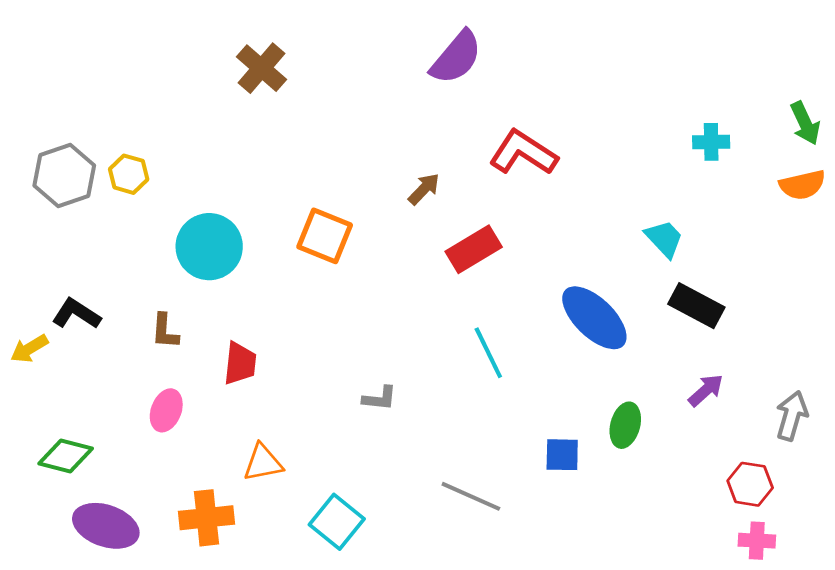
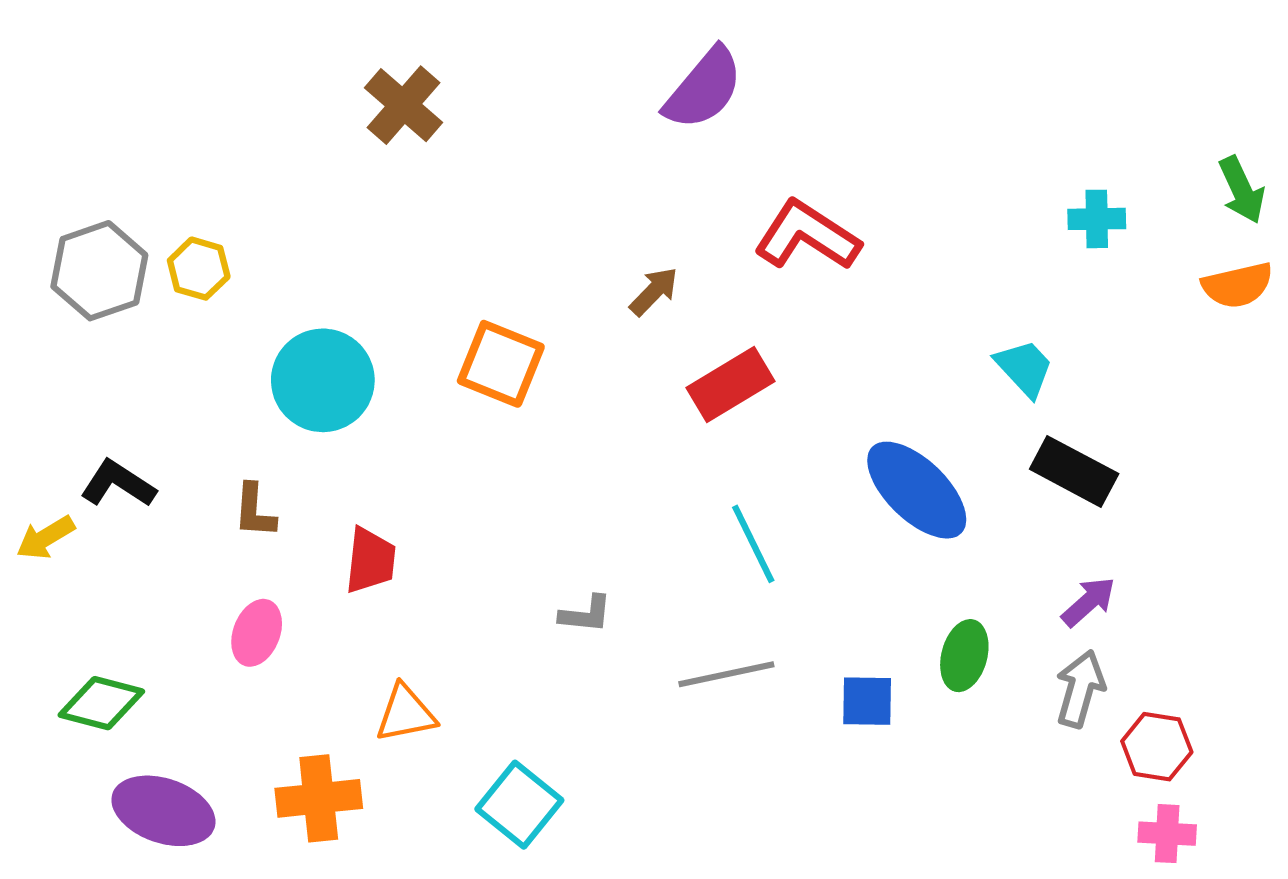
gray arrow: (792, 416) -> (1080, 689), moved
gray line: (471, 496) -> (726, 674), moved, turned -36

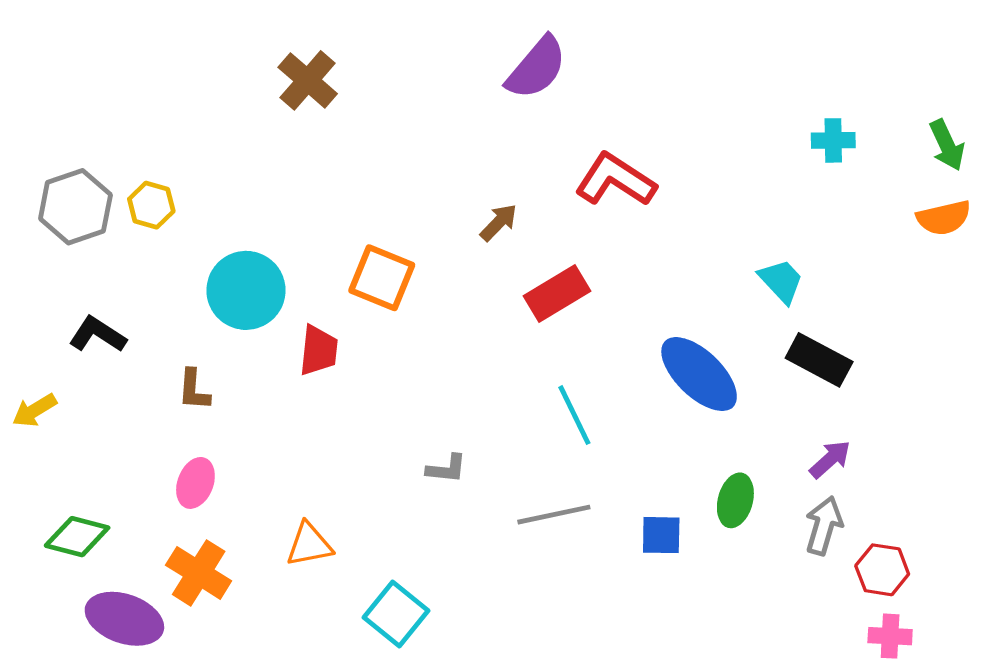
cyan cross: (1097, 219) -> (833, 140), moved
black L-shape: (118, 484) -> (98, 335), moved
red trapezoid: (370, 560) -> (319, 350), moved
orange cross: (319, 798) -> (199, 573), moved, turned 38

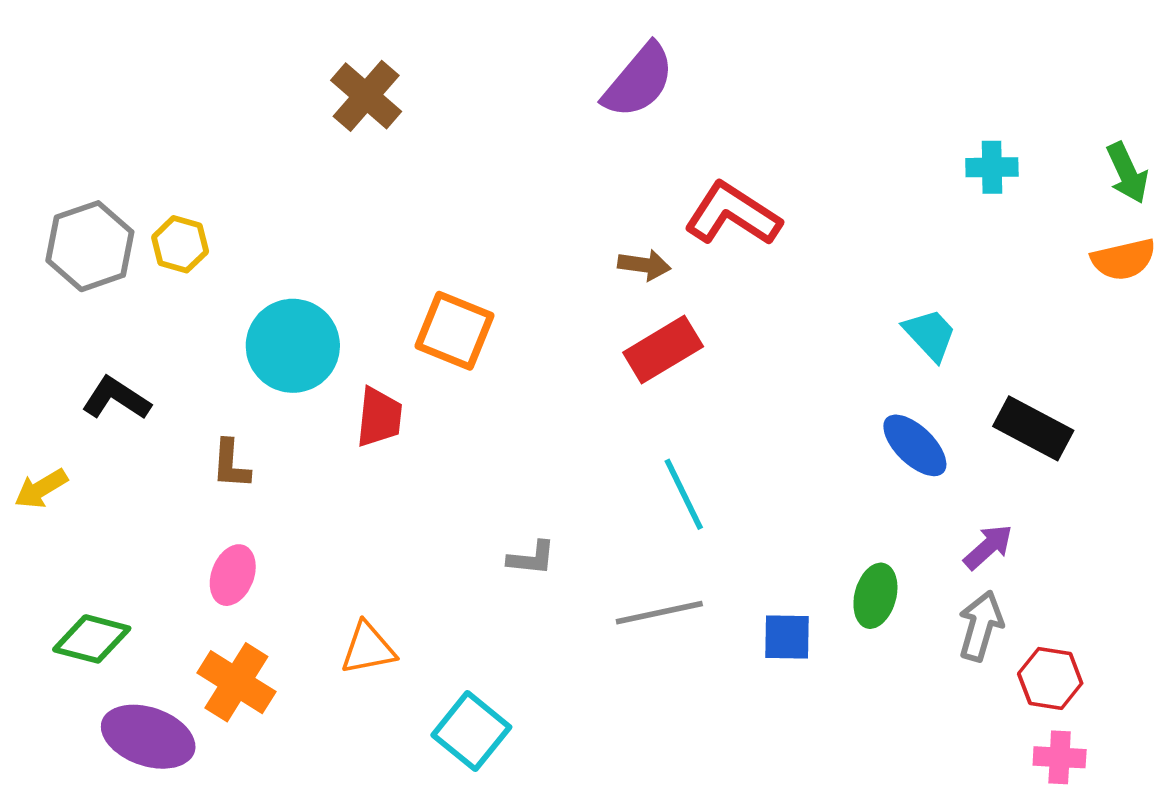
brown arrow: (499, 222) -> (644, 265), moved, turned 54
black rectangle: (819, 360) -> (1033, 428), moved
blue ellipse: (699, 374) -> (915, 445), moved, size x0.7

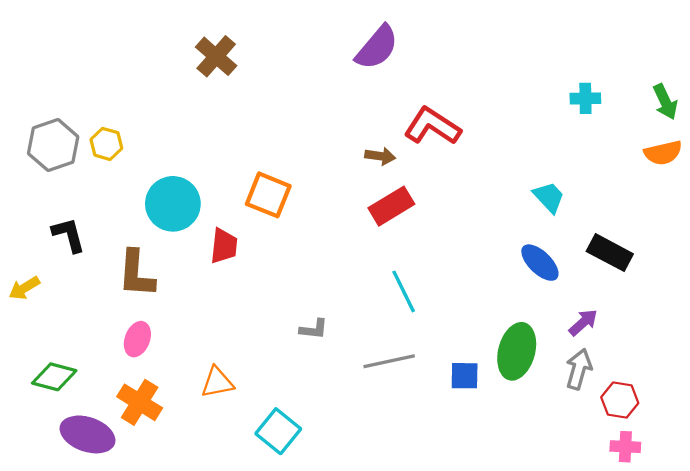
black L-shape: (116, 398) -> (69, 235), turned 42
brown L-shape: (231, 464) -> (136, 274), size x1.6
green ellipse: (875, 596) -> (517, 351), size x1.5

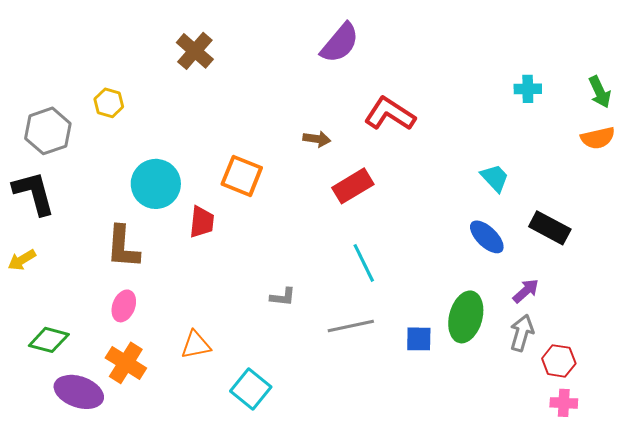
yellow hexagon: (106, 144) -> (109, 103), moved
brown arrow: (380, 156) -> (317, 139), moved
black L-shape: (69, 235) -> (34, 193), moved, size x1.4

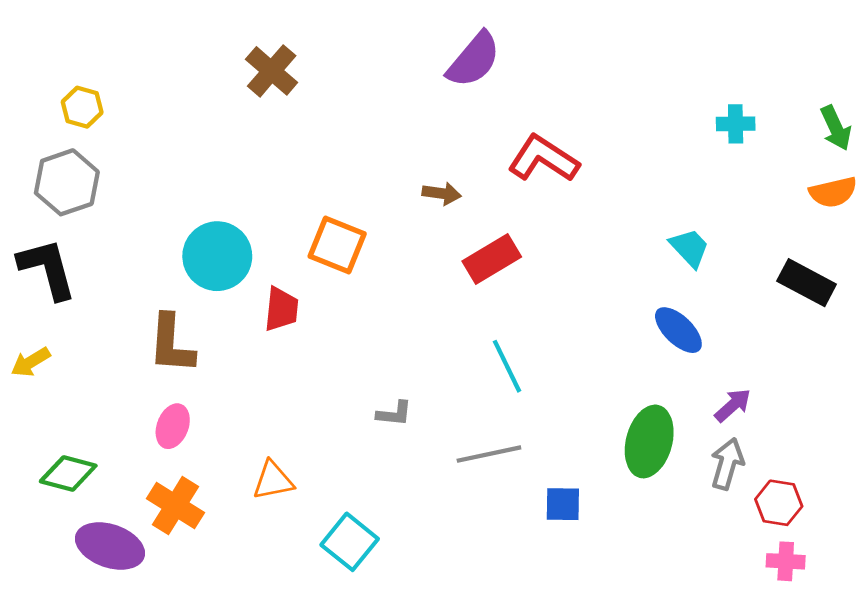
yellow hexagon: (109, 103) -> (82, 107), moved
black rectangle: (550, 228) -> (807, 283), moved
blue square: (419, 339) -> (563, 504), moved

